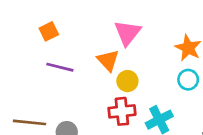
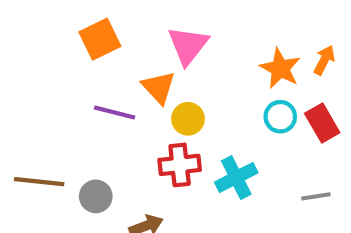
orange square: (49, 31) -> (100, 39), moved, size x1.4
purple line: (60, 67) -> (115, 112), moved

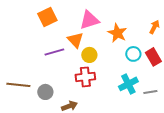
pink triangle: (188, 45) -> (89, 20), turned 35
orange star: (280, 68) -> (117, 33), moved
purple line: (115, 112) -> (54, 52), turned -30
cyan cross: (236, 178) -> (128, 84), moved

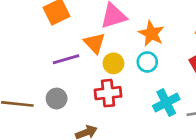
cyan circle: (133, 54) -> (147, 62), moved
gray circle: (45, 92) -> (57, 99), moved

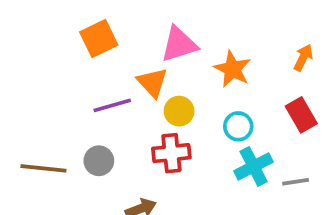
cyan circle: (147, 62) -> (238, 126), moved

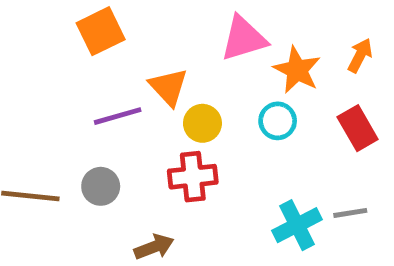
pink triangle: (179, 44) -> (244, 38), moved
orange star: (233, 69) -> (297, 70), moved
cyan circle: (238, 126) -> (278, 121), moved
cyan cross: (254, 166) -> (297, 225), moved

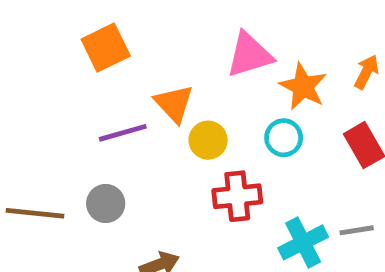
red cross: (193, 177) -> (237, 196), moved

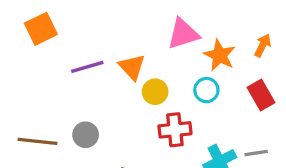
orange square: (106, 48) -> (41, 29), moved
purple line: (123, 133) -> (87, 67), moved

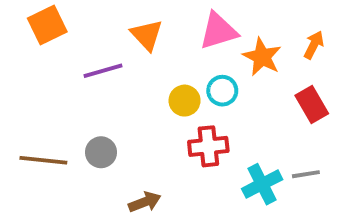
orange triangle: (132, 67) -> (147, 35), moved
cyan circle: (206, 90) -> (222, 91), moved

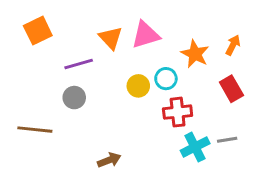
pink triangle: (218, 31) -> (146, 35), moved
red cross: (208, 146) -> (178, 112), moved
gray circle: (101, 152) -> (74, 98), moved

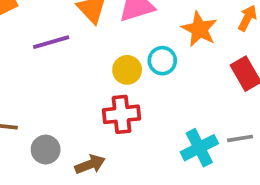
gray circle: (74, 98) -> (46, 150), moved
red cross: (178, 112) -> (122, 114), moved

